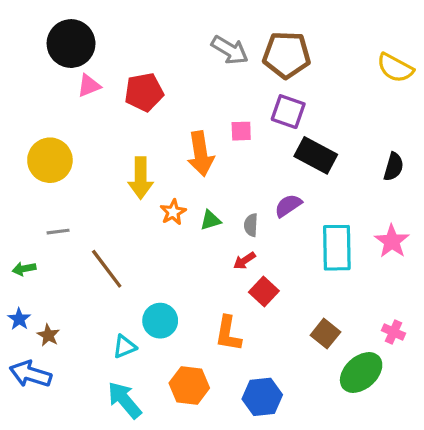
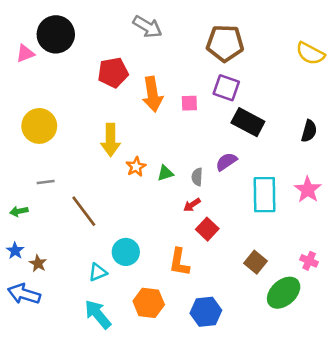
gray arrow: (230, 50) -> (147, 27), moved
pink triangle: (89, 86) -> (25, 53), moved
orange arrow: (201, 154) -> (153, 94), moved

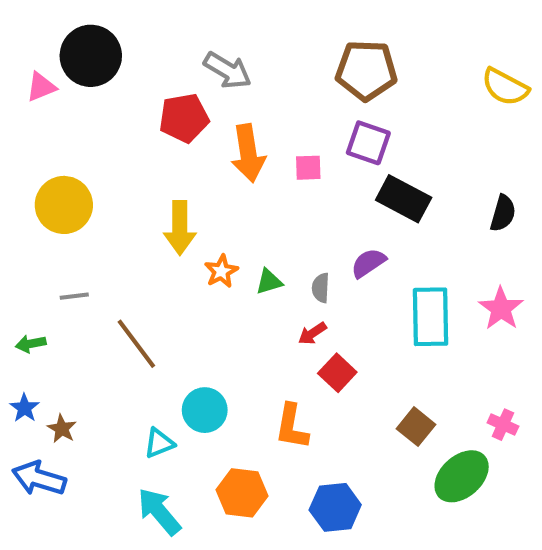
gray arrow: (147, 27) -> (228, 70), moved

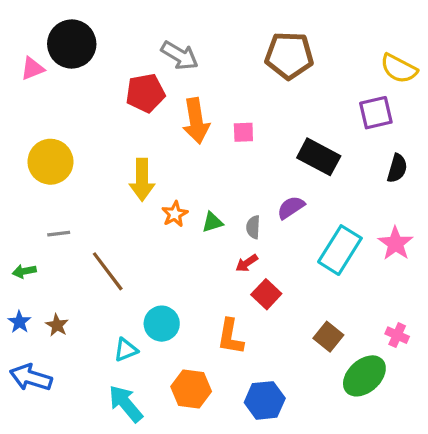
purple square: (368, 143) -> (376, 113), moved, turned -32
cyan rectangle: (430, 317) -> (340, 250), turned 33
brown star: (62, 429) -> (57, 325), moved

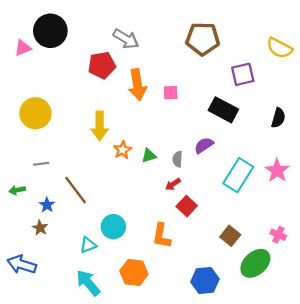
purple square: (376, 113) -> (243, 74), moved
blue star: (19, 322) -> (47, 205), moved
blue hexagon: (265, 400) -> (205, 281), moved

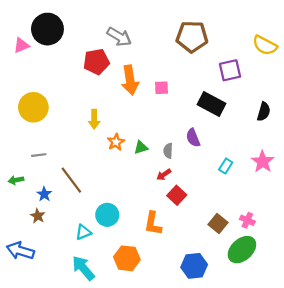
yellow arrow: (100, 126) -> (94, 119), size x0.7
purple semicircle: (204, 145) -> (193, 138), turned -78
cyan rectangle: (238, 175) -> (226, 166), size x0.5
pink cross: (278, 235) -> (247, 220), moved

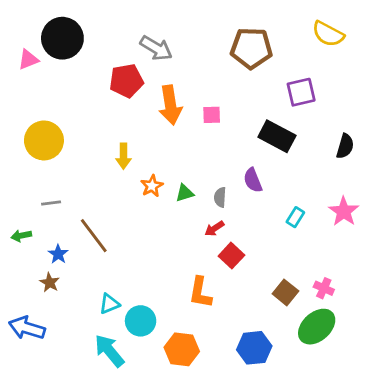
yellow semicircle: (265, 45) -> (328, 34), moved
cyan circle: (107, 215) -> (141, 321), moved
orange hexagon: (127, 258) -> (182, 349), moved

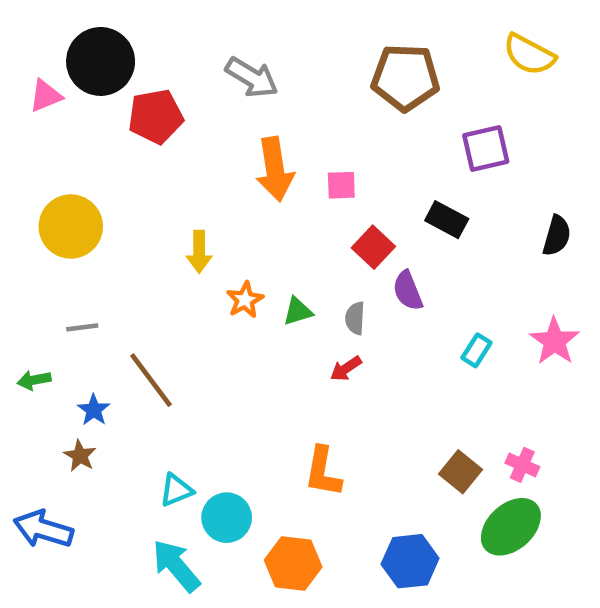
red pentagon: (126, 81) -> (156, 116), moved
black rectangle: (277, 136) -> (447, 220), size x0.7
red square: (231, 256) -> (373, 247), moved

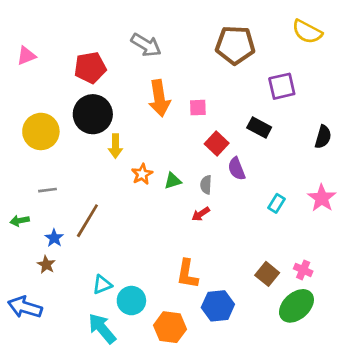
black circle: (101, 61) -> (93, 114), moved
brown line: (151, 380) -> (87, 221), turned 68
blue hexagon: (410, 561) -> (218, 306), moved

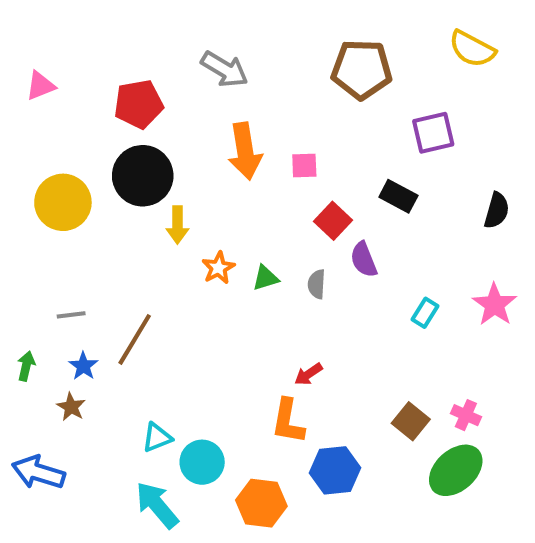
gray line: (48, 190) -> (71, 315), moved
red arrow: (201, 214) -> (308, 374), moved
green arrow: (20, 221) -> (26, 366), moved, turned 114

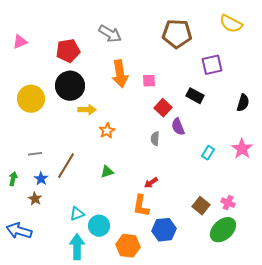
yellow arrow: (177, 225) -> (87, 110), turned -90
green triangle: (265, 278) -> (107, 172), moved
cyan arrow: (157, 505) -> (77, 247), turned 40

